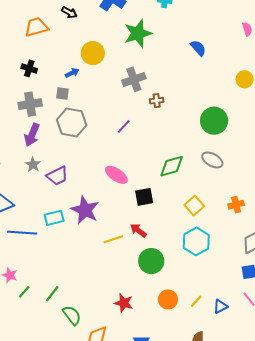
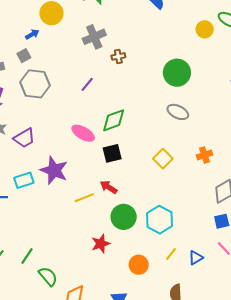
gray square: (62, 93) -> (24, 56), turned -32
green diamond: (172, 166) -> (114, 120), moved
cyan hexagon: (196, 241) -> (159, 220), moved
orange circle: (168, 299) -> (139, 265), moved
red star: (124, 303) -> (101, 244), moved, turned -30

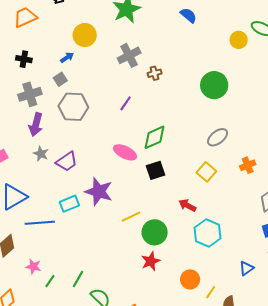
gray ellipse: (178, 112) -> (218, 137), moved, turned -60
red arrow: (109, 187) -> (187, 205), moved
green circle: (124, 217) -> (155, 232), moved
yellow line: (171, 254) -> (211, 292), moved

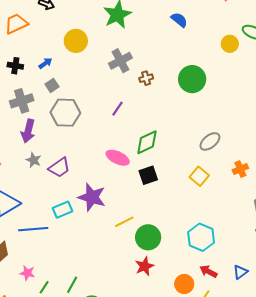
blue arrow: (67, 57) -> (45, 63), moved
green circle: (214, 85) -> (192, 79), moved
red arrow: (187, 205) -> (208, 271), moved

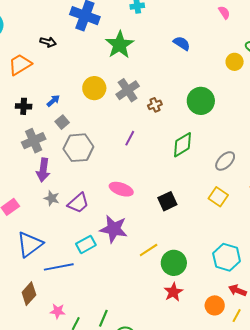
yellow circle: (76, 41) -> (94, 88), moved
green diamond: (147, 142) -> (183, 145), moved
pink ellipse: (118, 158) -> (121, 189), moved

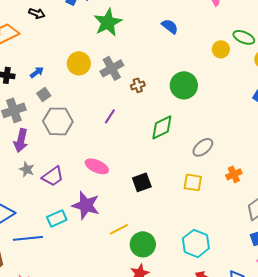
yellow square: (218, 197) -> (193, 182), turned -30

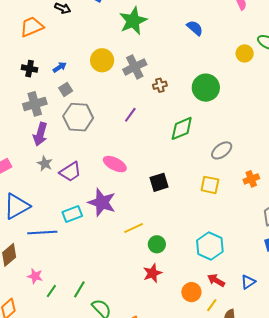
green circle: (143, 244) -> (157, 244), size x0.7

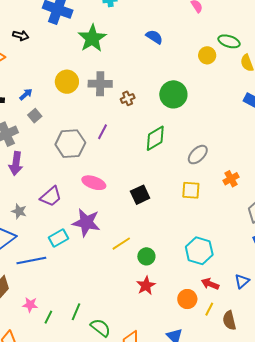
gray cross: (135, 67) -> (100, 84), turned 35
gray hexagon: (78, 117) -> (70, 144), moved
gray star: (45, 164) -> (19, 211), moved

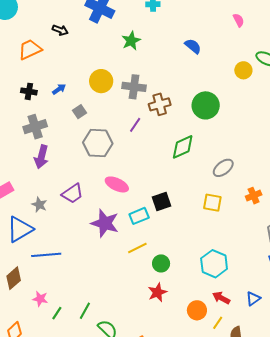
green star: (92, 38) -> (131, 41), size x0.7
brown cross: (128, 98) -> (160, 104), size x1.5
gray square: (35, 116) -> (79, 112), moved
purple line: (102, 132) -> (135, 125), moved
cyan rectangle: (59, 238) -> (139, 216), moved

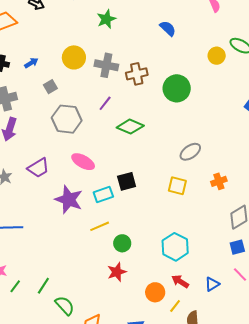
brown cross: (160, 104) -> (137, 74), moved
green diamond: (183, 147) -> (130, 127), moved, turned 44

